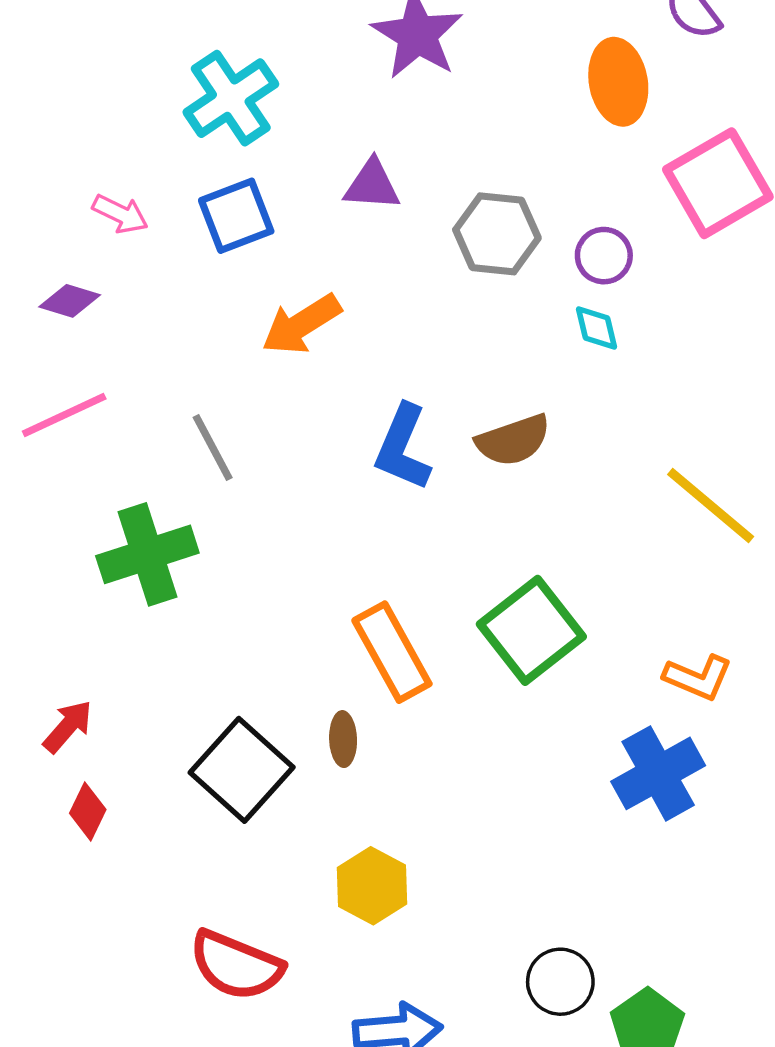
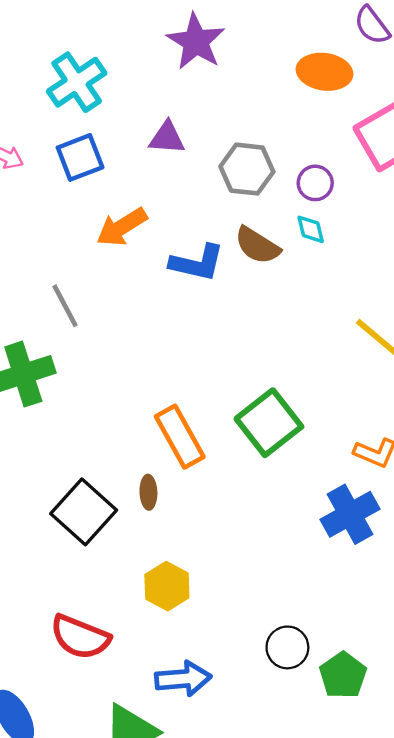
orange ellipse: (618, 82) -> (324, 72), turned -72
brown semicircle: (513, 440) -> (257, 246), moved, turned 51
blue L-shape: (403, 448) -> (197, 263), moved, turned -100

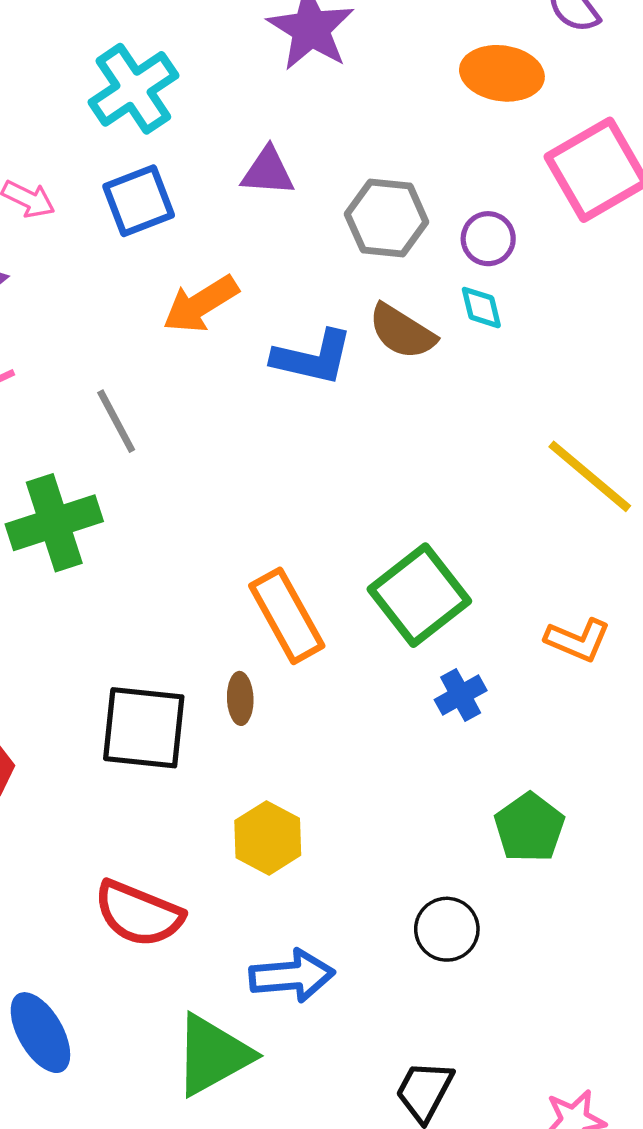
black square: (84, 512) -> (144, 728), turned -36
blue cross: (350, 514) -> (461, 695), moved, size x0.6
green pentagon: (343, 675) -> (530, 828), moved

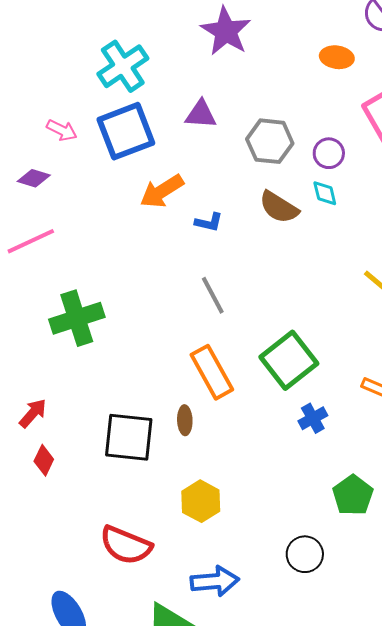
orange ellipse: (502, 73) -> (337, 57), size x0.7
blue square: (139, 201) -> (126, 131), size x1.4
blue L-shape: (313, 357) -> (209, 222), moved, size x0.6
gray line: (116, 421) -> (213, 295), moved

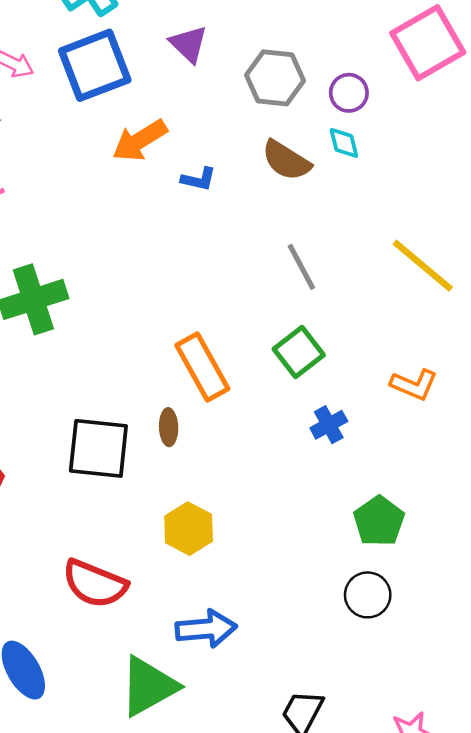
purple triangle: (201, 114) -> (189, 44), turned 40
gray line: (213, 295) -> (301, 267), moved
green square: (289, 360) -> (299, 352), size x0.7
black circle: (305, 554) -> (368, 595), moved

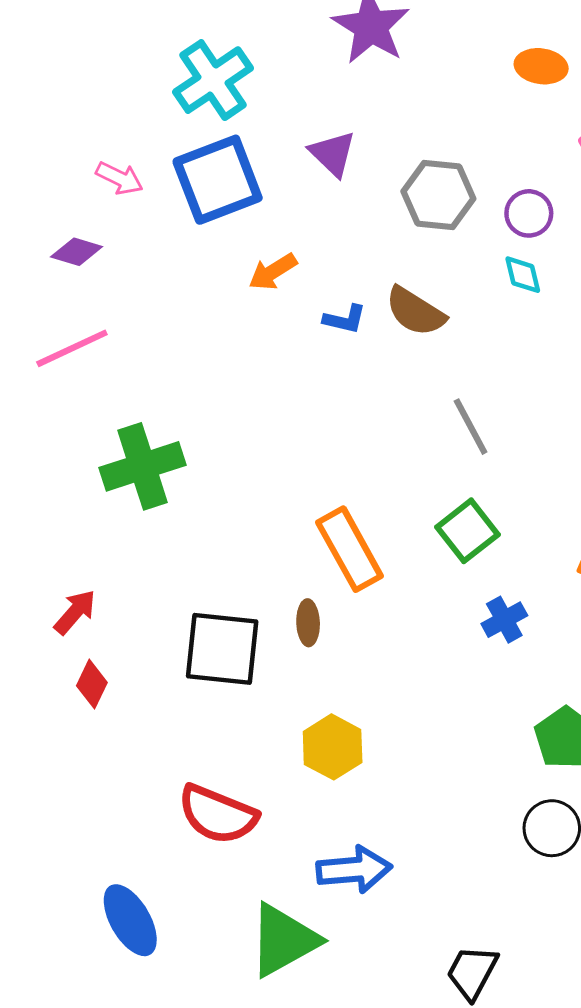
orange arrow: (140, 140) -> (273, 272), size x0.7
brown semicircle: (286, 160) -> (415, 312), moved

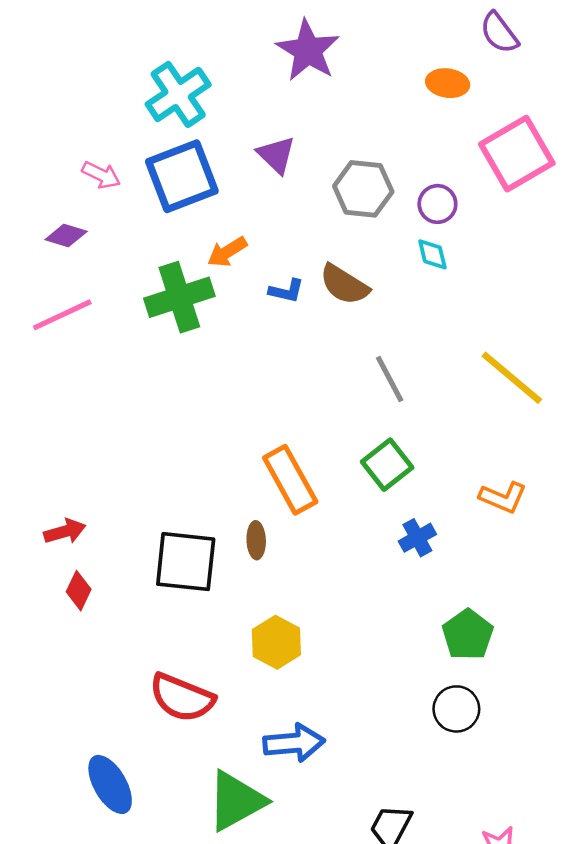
green cross: (142, 466) -> (179, 297), moved
red arrow: (75, 612) -> (65, 531), turned 33

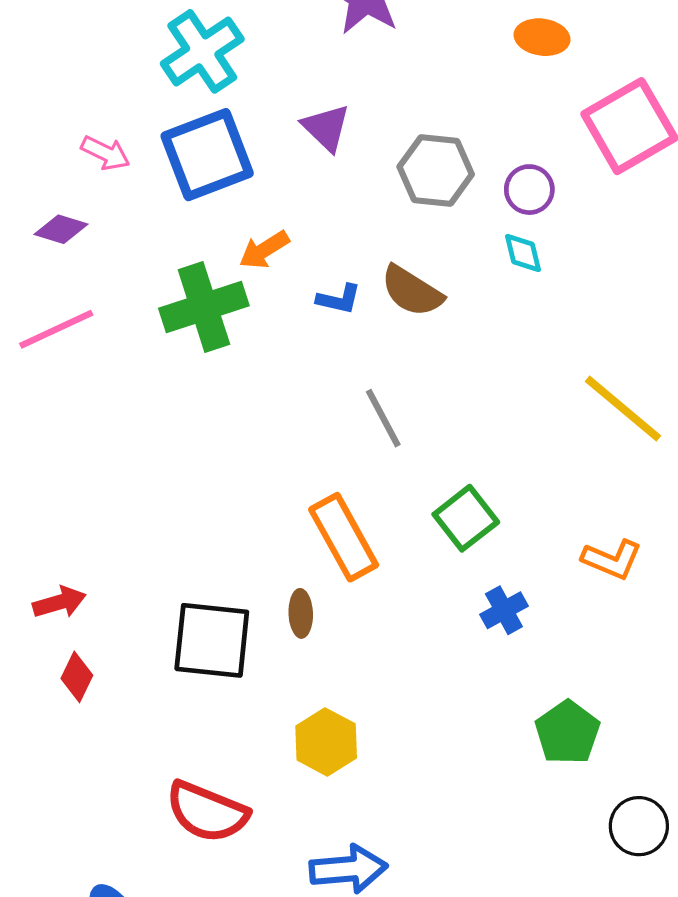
gray line: (390, 379) -> (383, 418), moved
black circle: (456, 709) -> (639, 826), moved

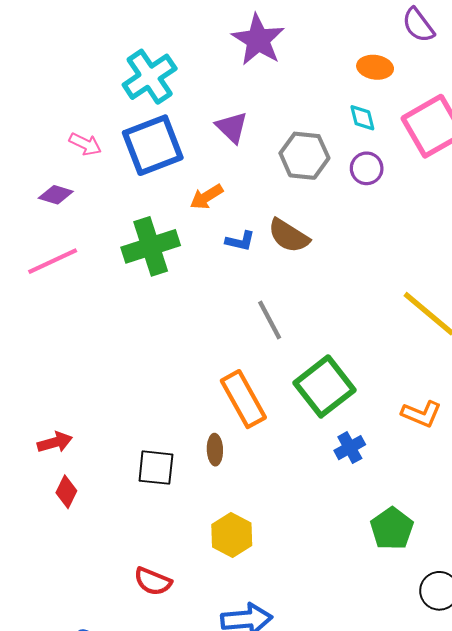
orange arrow: (264, 250) -> (206, 197), moved
cyan diamond: (523, 253) -> (362, 118), moved
green square: (466, 518) -> (324, 386), size x1.4
black square: (212, 640) -> (156, 468), size x0.7
red semicircle: (207, 812) -> (153, 581), size x0.7

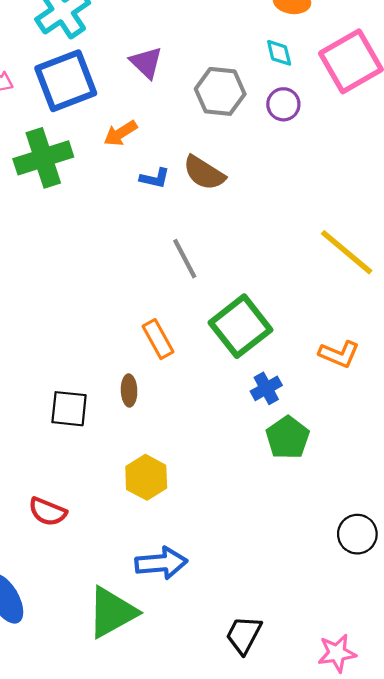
green cross: (151, 246) -> (43, 158), moved
orange rectangle: (243, 399) -> (158, 339), size x0.7
green pentagon: (392, 529) -> (288, 438), moved
red semicircle: (153, 581) -> (48, 512), moved

